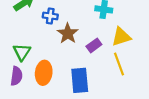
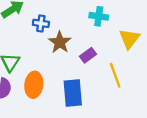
yellow triangle: (121, 37) -> (129, 39), moved, turned -35

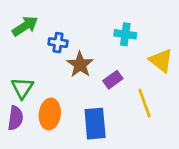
yellow triangle: (129, 39) -> (161, 60), turned -30

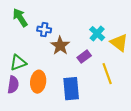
green arrow: (25, 26) -> (20, 18), turned -90
cyan cross: (125, 34) -> (97, 34), moved, turned 35
green triangle: (22, 88) -> (18, 63), turned 36

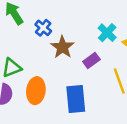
blue cross: (44, 30) -> (43, 28), turned 32

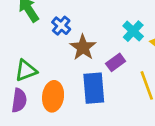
blue rectangle: (76, 99) -> (94, 88), moved

